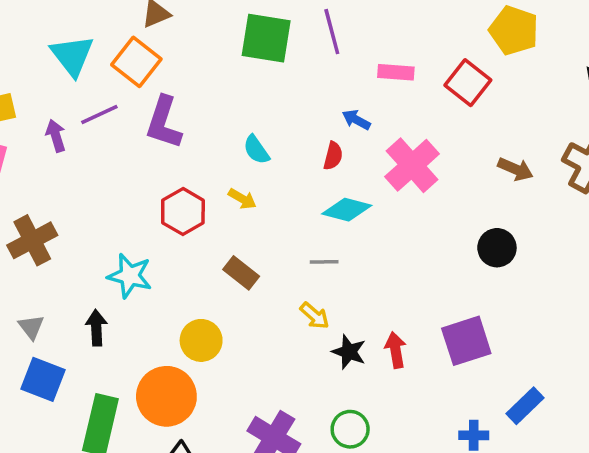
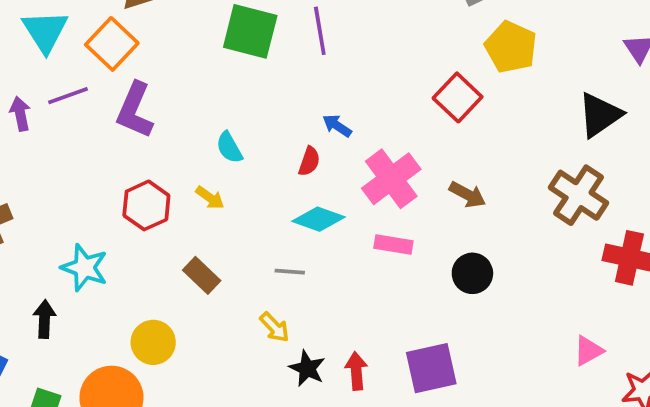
pink rectangle: (396, 72) -> (393, 244), moved
brown arrow: (515, 169) -> (467, 195), moved

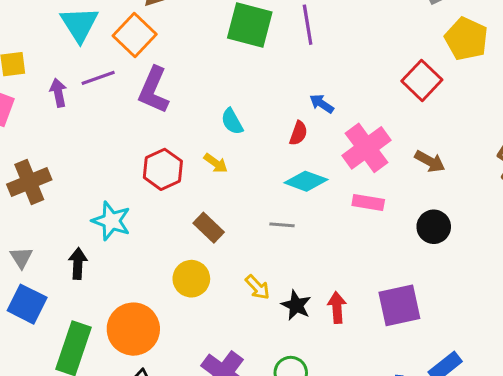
yellow arrow: (274, 327) -> (258, 287), moved
yellow circle: (153, 342) -> (191, 279), moved

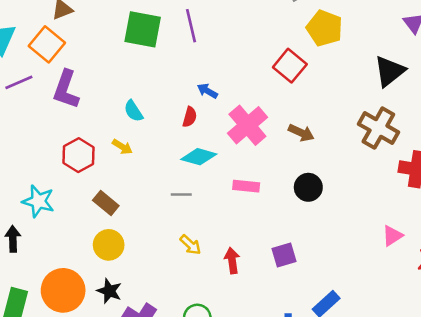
pink rectangle: (368, 203) -> (246, 186), moved
brown rectangle: (209, 228) -> (106, 203), moved
yellow arrow: (258, 287) -> (190, 245), moved
black star: (296, 305) -> (109, 291), moved
purple square: (399, 305) -> (284, 255), size x0.7

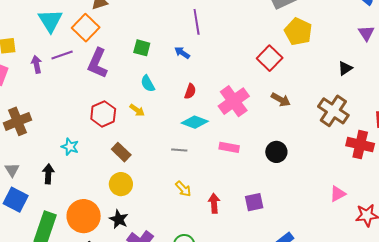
green square: (143, 29) -> (142, 48), moved, size x0.6
black triangle: (390, 71) -> (345, 68), size x0.6
blue arrow: (207, 91) -> (182, 53), moved
brown arrow: (301, 133) -> (281, 100), moved
cyan star: (38, 201) -> (70, 147), size x0.7

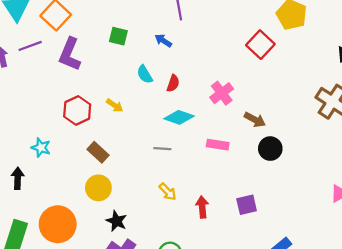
cyan semicircle: (148, 84) -> (145, 74), moved
brown arrow: (281, 100) -> (255, 120), moved
pink cross: (234, 101) -> (222, 93), size x0.7
black star: (119, 219) -> (116, 221), moved

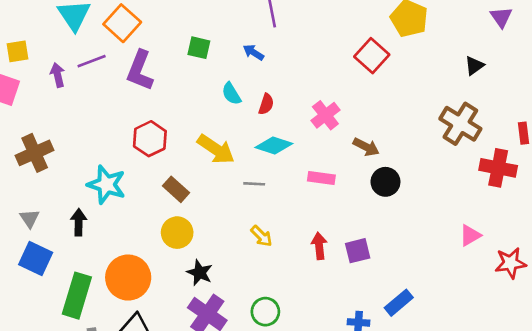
yellow arrow: (115, 105) -> (216, 149), moved, size x1.8
cyan star: (41, 148) -> (106, 185), size x1.6
red arrow: (202, 207) -> (319, 246), moved

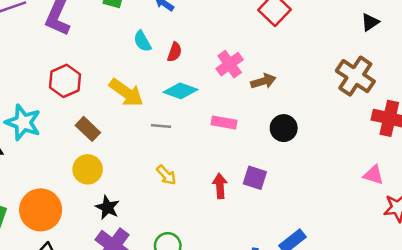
brown arrow: (366, 147) -> (263, 81), moved, turned -45
pink triangle: (470, 235) -> (373, 175), moved, turned 45
purple square: (358, 251) -> (255, 178), moved, turned 30

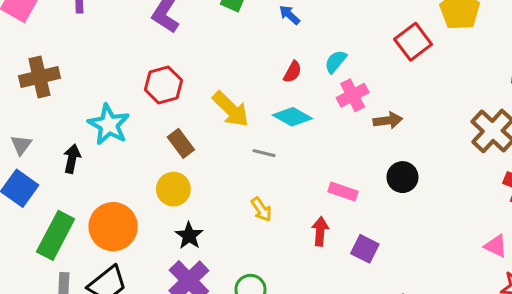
cyan semicircle: (142, 41) -> (336, 62), moved, turned 60
pink rectangle: (224, 123) -> (343, 191), moved
purple square: (255, 178) -> (365, 249), moved

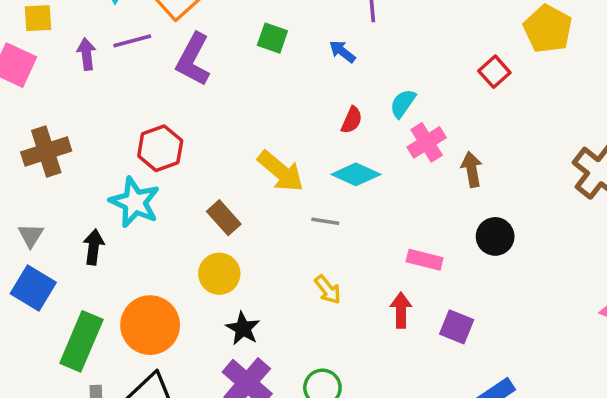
red square: (413, 42) -> (494, 72), size x0.7
red hexagon: (163, 85) -> (160, 148), moved
brown arrow: (388, 120) -> (472, 169), turned -88

